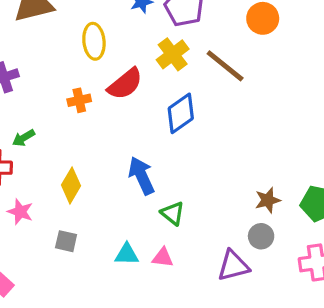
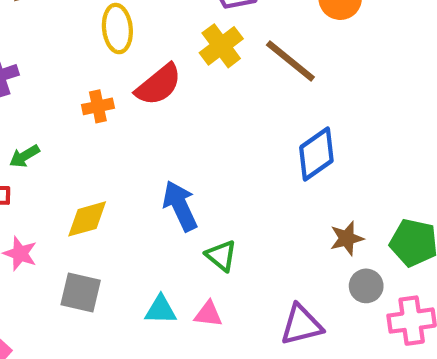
blue diamond: (181, 113) -> (316, 154), moved
yellow diamond: (71, 185) -> (87, 219), turned 44
gray circle: (261, 236) -> (366, 286), moved
gray square: (66, 241) -> (81, 292), size x1.4

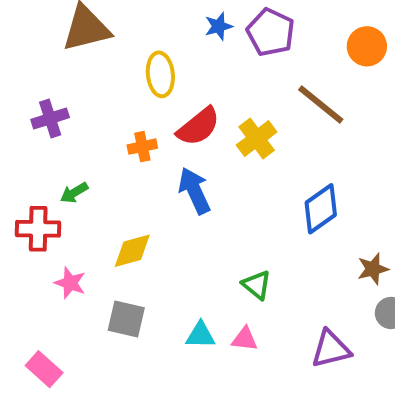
yellow cross: (221, 46) -> (257, 139), moved
blue diamond: (316, 154) -> (321, 209), moved
blue arrow: (180, 206) -> (194, 191), moved

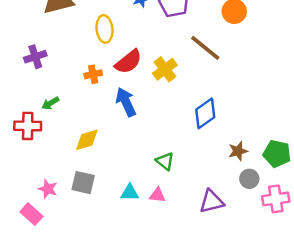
pink star: (70, 283) -> (48, 189), moved

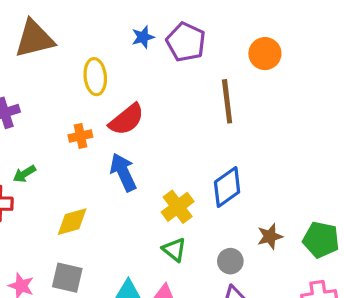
brown line: (205, 48) -> (227, 101), turned 44
yellow cross: (165, 69) -> (178, 207), moved
gray circle: (249, 179) -> (230, 261), moved

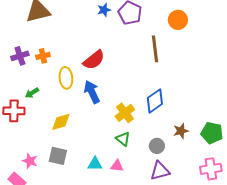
yellow ellipse: (95, 77) -> (66, 78), moved
orange cross: (80, 136) -> (43, 56), moved

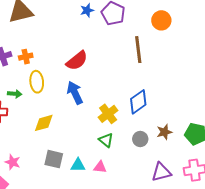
yellow ellipse: (66, 78) -> (37, 82), moved
green arrow: (32, 93) -> (15, 94), turned -144
gray circle: (157, 146) -> (140, 139), moved
gray square: (58, 156) -> (54, 159), moved
purple triangle: (160, 171) -> (161, 172), moved

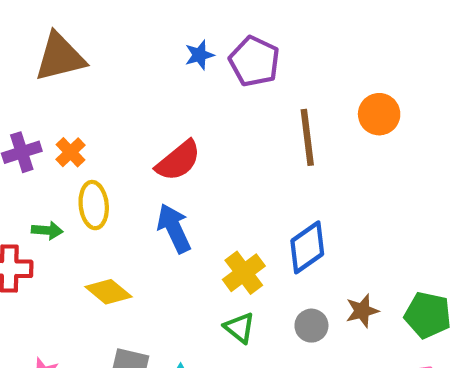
orange circle: (161, 20) -> (379, 114), moved
orange cross: (26, 57) -> (70, 152), turned -32
yellow diamond: (44, 123) -> (108, 292), turned 55

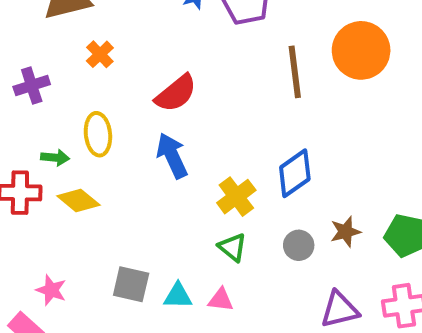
orange circle: (379, 114) -> (361, 50), size x1.5
orange cross: (70, 152) -> (100, 54), moved
yellow diamond: (108, 292) -> (78, 200), moved

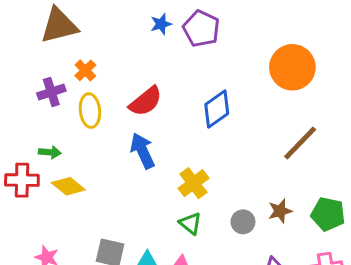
brown line: (295, 72) -> (300, 143), moved, turned 51
purple cross: (32, 85) -> (51, 92), moved
yellow ellipse: (98, 134) -> (90, 111), moved
blue diamond: (295, 173) -> (217, 109), moved

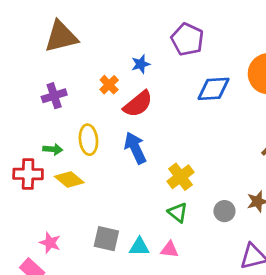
blue star: (161, 24) -> (141, 64), moved
orange cross: (85, 70) -> (109, 85), moved
blue diamond: (217, 109) -> (213, 89), moved, turned 32
yellow ellipse: (90, 111) -> (88, 140), moved

